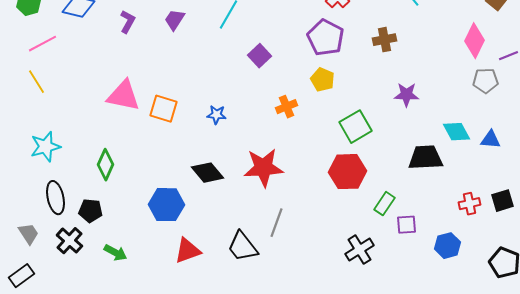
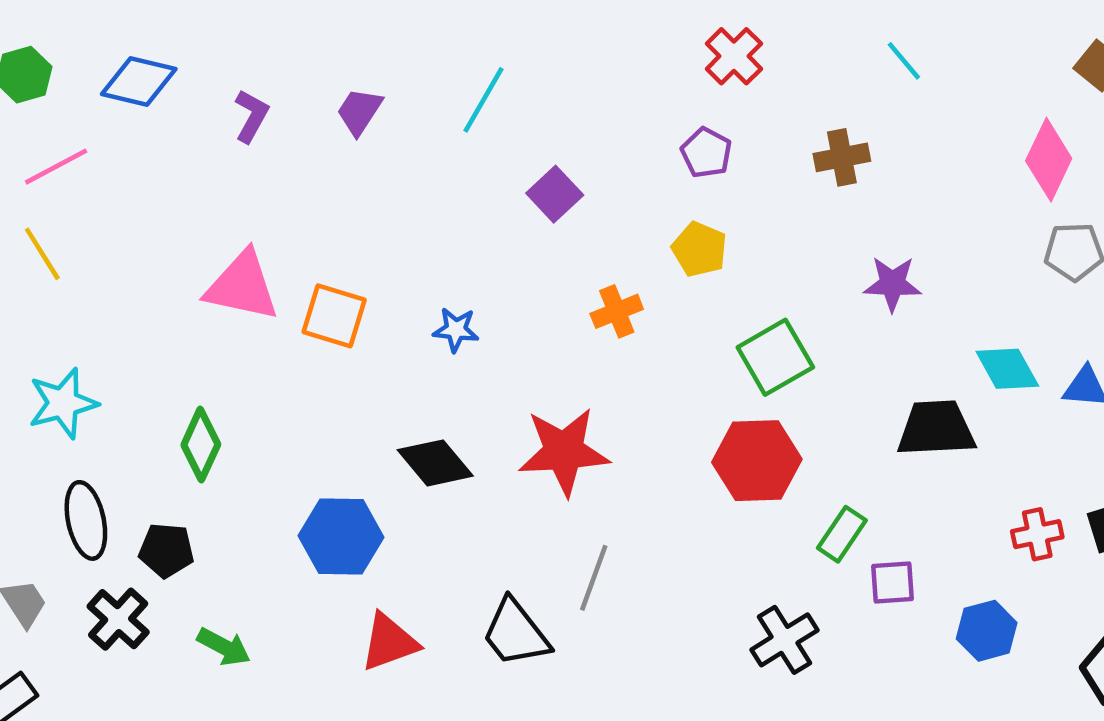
purple pentagon: (326, 38) -> (706, 153), size x0.6

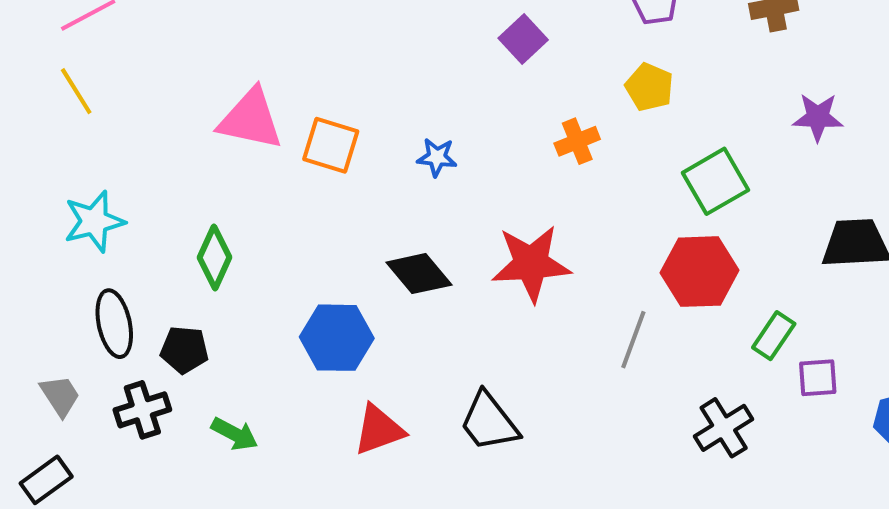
gray line: (594, 578) -> (633, 340), moved
black cross: (118, 619) -> (142, 410), turned 30

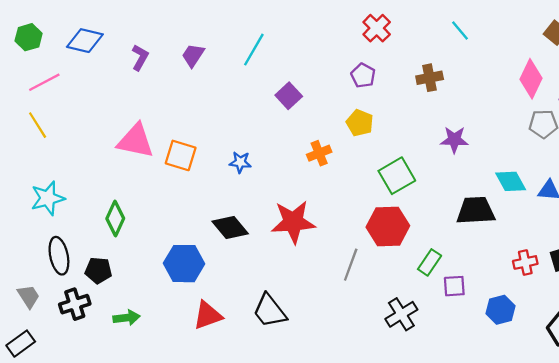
green arrow: (235, 434) -> (127, 318), turned -35

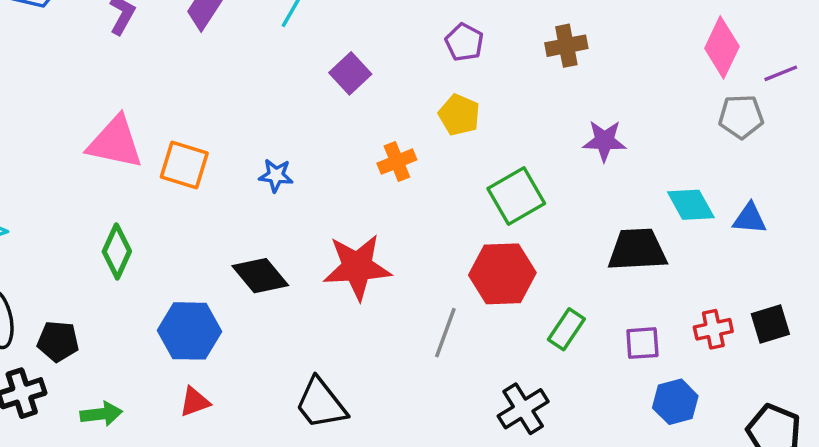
green diamond: (115, 219) -> (117, 251), moved
purple square: (454, 286) -> (642, 343), moved
red triangle: (208, 315) -> (195, 402), moved, size x0.7

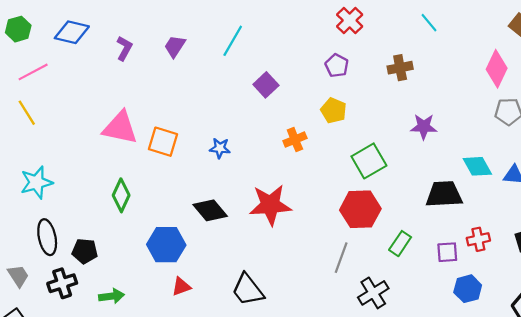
red cross: (713, 329) -> (478, 239), moved
gray line: (445, 333) -> (341, 258), moved
red triangle: (195, 402) -> (181, 286), moved

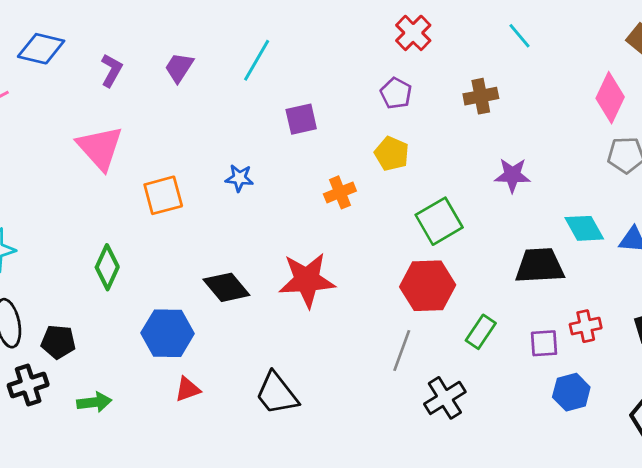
purple square: (266, 85) -> (301, 119), turned 30
pink triangle: (120, 128) -> (100, 148), moved, turned 36
orange square: (163, 142) -> (163, 195), turned -32
blue star: (220, 148) -> (239, 178), moved

